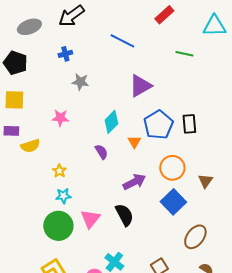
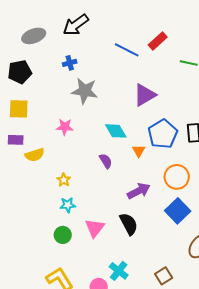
red rectangle: (164, 15) -> (158, 41), moved
black pentagon: (15, 63) -> (20, 72), turned -30
gray star: (80, 82) -> (85, 91), size x1.5
cyan diamond: (111, 122) -> (116, 131), turned -75
green circle: (58, 226) -> (63, 235), size x0.6

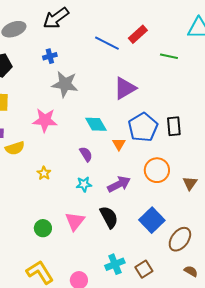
pink star: (65, 127) -> (45, 120), size x1.4
cyan star: (68, 205) -> (84, 184), moved
blue square: (178, 211) -> (152, 220), moved
cyan cross: (119, 271) -> (115, 264), moved, turned 30

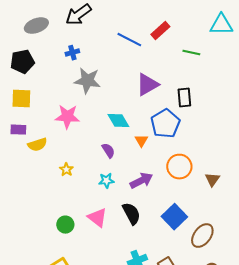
black rectangle: (174, 126) -> (184, 98), moved
pink triangle: (75, 221) -> (97, 218), turned -30

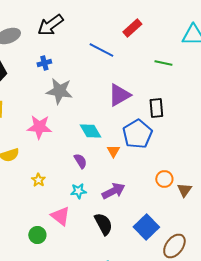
red rectangle: (160, 31) -> (132, 28), moved
orange circle: (179, 167) -> (164, 179), moved, size x0.7
pink triangle: (97, 218) -> (60, 216), moved

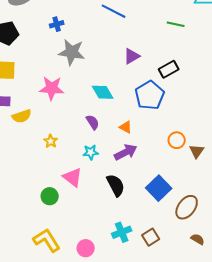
purple triangle: (119, 95) -> (132, 56), size x0.7
black rectangle: (156, 108) -> (169, 69), turned 66
orange triangle: (113, 151) -> (126, 127), moved, turned -32

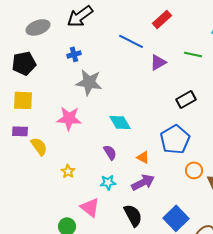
purple triangle: (132, 56) -> (158, 62), moved
blue pentagon: (150, 95) -> (175, 139), moved
yellow semicircle: (22, 116) -> (39, 146), turned -108

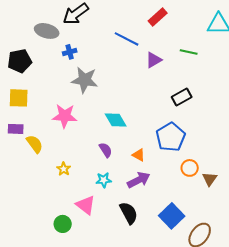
gray ellipse: (38, 27) -> (47, 31), moved, turned 35

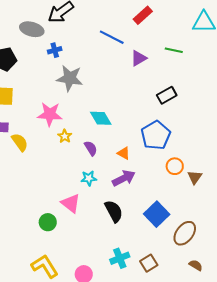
yellow star: (64, 169) -> (65, 136), moved

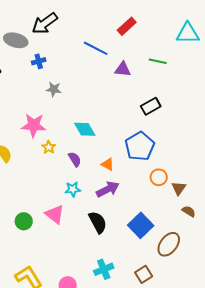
purple triangle: (139, 58) -> (123, 69), turned 36
gray star: (70, 78) -> (54, 89), size x0.6
green circle: (48, 222) -> (24, 221), moved
brown square: (149, 263) -> (144, 274), moved
brown semicircle: (196, 265) -> (189, 211), moved

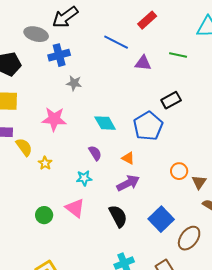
blue cross: (39, 61) -> (59, 55), size x1.5
blue pentagon: (140, 146) -> (148, 126), moved
yellow star: (49, 147) -> (45, 163), moved
cyan star: (73, 189) -> (84, 178), moved

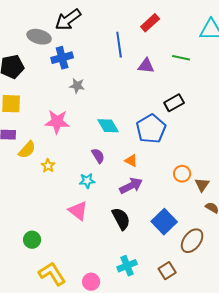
blue line: (116, 42) -> (119, 45), turned 55
yellow semicircle: (24, 147) -> (27, 150), turned 78
green circle: (44, 215) -> (32, 240), moved

